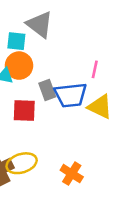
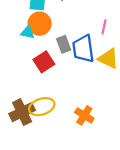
blue trapezoid: (70, 95) -> (83, 49), turned 88
red square: (24, 111) -> (44, 62), turned -35

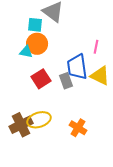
gray rectangle: (64, 44) -> (66, 81), moved

